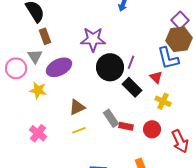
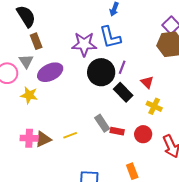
blue L-shape: (168, 58) -> (110, 37), moved
brown triangle: (77, 107) -> (43, 139), moved
pink cross: (38, 133) -> (29, 138), turned -36

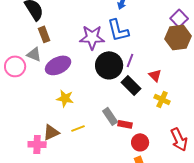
gray triangle: (26, 61) -> (34, 54), turned -35
yellow star: (29, 95) -> (65, 98), moved
red circle: (143, 134) -> (140, 142), moved
pink cross: (29, 138) -> (37, 144), moved

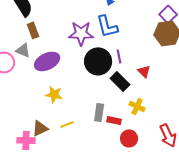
purple line: (130, 60) -> (119, 56), turned -32
yellow cross: (162, 99) -> (137, 106), moved
gray rectangle: (110, 116) -> (99, 112), turned 42

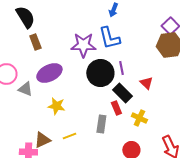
gray triangle: (23, 50) -> (25, 89), moved
red rectangle: (114, 120) -> (116, 108), moved, turned 56

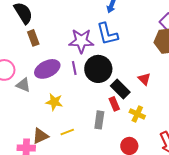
purple line: (121, 68) -> (74, 68), moved

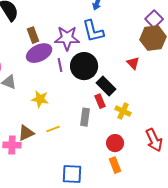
brown rectangle: (33, 38) -> (33, 35), moved
purple ellipse: (47, 69) -> (39, 53), moved
red triangle: (144, 79) -> (133, 63), moved

